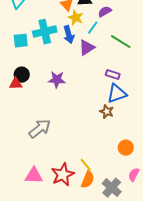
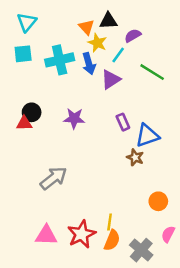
cyan square: (21, 41) -> (23, 54), moved
purple rectangle: (113, 75) -> (123, 122), moved, turned 48
yellow line: (86, 165) -> (110, 222), turned 48

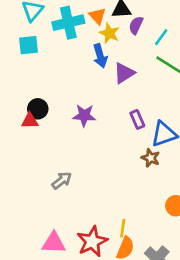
purple semicircle: (133, 36) -> (136, 25), moved, turned -35
cyan line: (118, 55) -> (161, 37), moved
cyan cross: (60, 60) -> (68, 23), moved
gray arrow: (54, 178) -> (62, 180), size x0.7

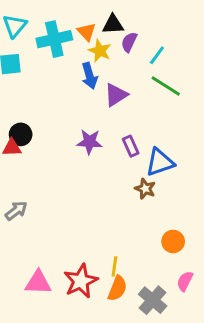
purple star: (84, 115) -> (90, 142), moved
gray arrow: (62, 180) -> (16, 211), moved

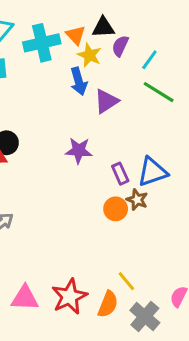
purple rectangle: (131, 146) -> (120, 174), moved
orange circle: (173, 241) -> (116, 209), moved
yellow line: (114, 266) -> (126, 281), moved, turned -48

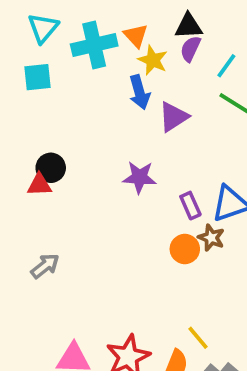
black triangle: (103, 27) -> (189, 26), moved

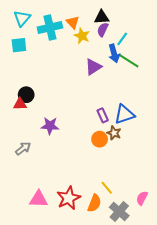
blue arrow: (139, 92) -> (114, 53), moved
purple star: (139, 177) -> (50, 126), moved

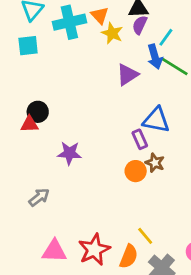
blue triangle: (124, 114) -> (156, 120), moved, turned 30
gray arrow: (23, 148) -> (39, 197), moved

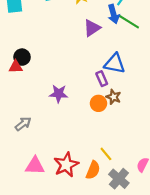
purple star: (69, 153) -> (59, 94), moved

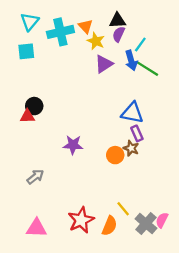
purple triangle: (92, 28) -> (104, 64), moved
purple rectangle: (102, 79) -> (137, 133), moved
pink triangle: (35, 166) -> (36, 228), moved
gray cross: (119, 179) -> (146, 224), moved

